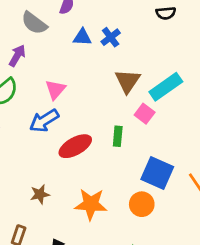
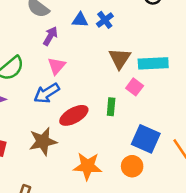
purple arrow: (17, 56) -> (50, 36), moved
cyan rectangle: (166, 87) -> (153, 63), turned 32
brown star: (40, 194) -> (43, 141), moved, size x1.6

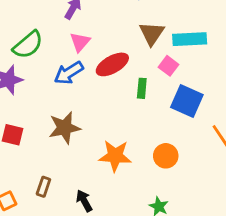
red ellipse: (74, 115) -> (112, 64), moved
blue square: (146, 139) -> (187, 101), moved

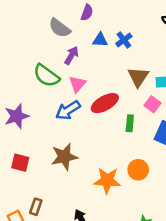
green semicircle: (28, 45) -> (46, 76), moved, turned 76
orange circle: (166, 156) -> (138, 170), moved
brown rectangle: (43, 187) -> (36, 207), moved

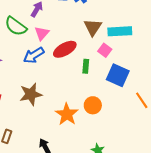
orange star: (107, 180) -> (67, 114), turned 30

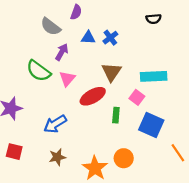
brown triangle: (93, 27) -> (111, 72), moved
blue arrow: (34, 55) -> (55, 124), moved
brown star: (31, 94) -> (57, 157), moved, size x0.7

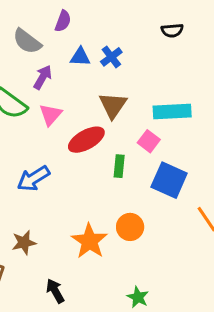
brown star: (57, 157) -> (24, 243), moved

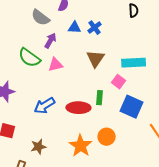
black semicircle: (172, 30) -> (134, 11), turned -88
pink triangle: (50, 115) -> (55, 65), turned 35
red ellipse: (86, 140) -> (78, 108), moved, turned 30

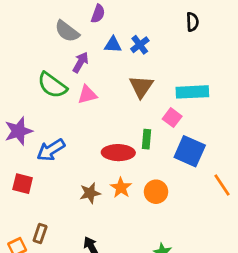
blue arrow: (44, 106) -> (51, 150), moved
orange star: (80, 146) -> (121, 188), moved, size x0.7
brown star: (38, 147) -> (90, 193), moved

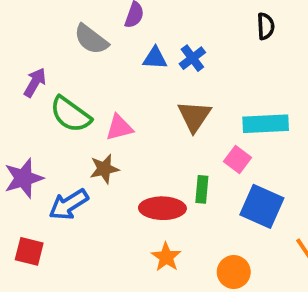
purple arrow: (81, 62) -> (35, 83), moved
orange circle: (156, 192) -> (234, 272), moved
brown star: (90, 193) -> (104, 169), moved

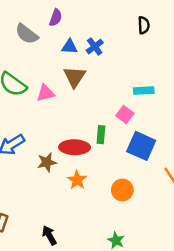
brown triangle: (194, 116) -> (75, 77), moved
cyan rectangle: (266, 124) -> (144, 91), size x0.7
brown star: (104, 169) -> (47, 162), moved

